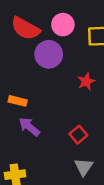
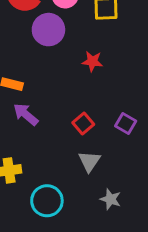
red star: (86, 81) -> (92, 61), turned 30

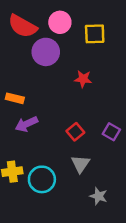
purple arrow: (26, 114) -> (26, 124), turned -65
cyan circle: (47, 201) -> (42, 179), moved

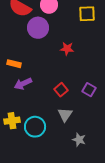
yellow square: (95, 34) -> (87, 14), moved

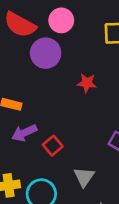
red square: (61, 90) -> (53, 146), moved

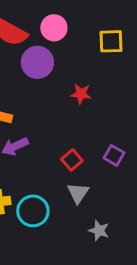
red square: (53, 146) -> (72, 160), moved

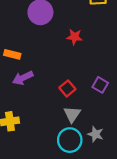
cyan circle: (33, 211) -> (70, 140), moved
gray star: (99, 231) -> (96, 134), moved

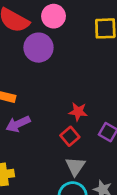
red star: (74, 37) -> (78, 112), moved

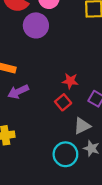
gray triangle: (75, 166) -> (82, 126), moved, turned 30

